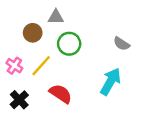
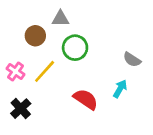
gray semicircle: (122, 44) -> (132, 60), moved
cyan arrow: (111, 81) -> (120, 89), size x0.6
red semicircle: (61, 94) -> (86, 99), moved

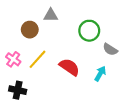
green circle: (75, 48) -> (89, 31), moved
red semicircle: (86, 99) -> (69, 67), moved
black cross: (21, 109) -> (18, 90), turned -35

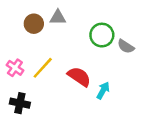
brown circle: (30, 30) -> (34, 24), moved
gray semicircle: (110, 49) -> (126, 46), moved
cyan arrow: (100, 74) -> (103, 90), moved

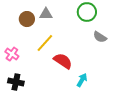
green circle: (102, 35) -> (87, 12), moved
yellow line: (43, 68) -> (45, 43), moved
cyan arrow: (103, 90) -> (82, 80), moved

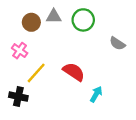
green circle: (87, 12) -> (83, 20), moved
yellow line: (45, 43) -> (36, 73), moved
pink cross: (12, 54) -> (20, 51), moved

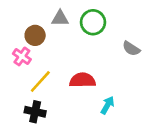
brown circle: (31, 22) -> (35, 35), moved
red semicircle: (74, 72) -> (82, 80), turned -35
black cross: (18, 97) -> (35, 112), moved

